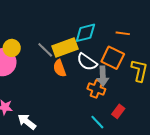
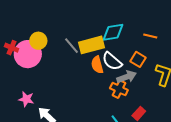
orange square: (113, 58) -> (138, 59), size x0.7
orange semicircle: (60, 68) -> (97, 65), moved
gray arrow: (103, 76) -> (127, 77), turned -114

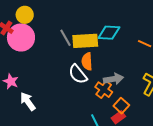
yellow circle: (38, 41) -> (25, 15), moved
orange square: (138, 59) -> (121, 106), moved
white semicircle: (112, 61) -> (78, 74), moved

